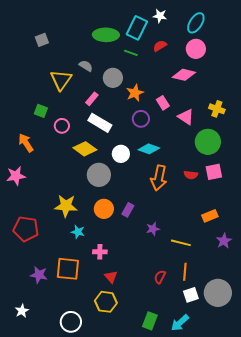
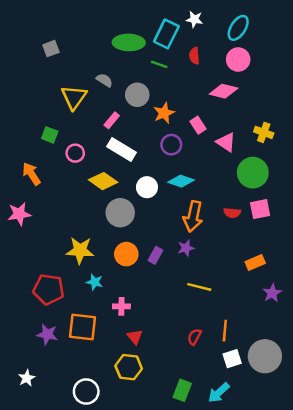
red semicircle: (160, 46) -> (194, 56), turned -64
red pentagon: (26, 229) -> (48, 289), moved
purple star: (153, 229) -> (186, 248), moved
yellow line: (181, 243) -> (199, 287), moved

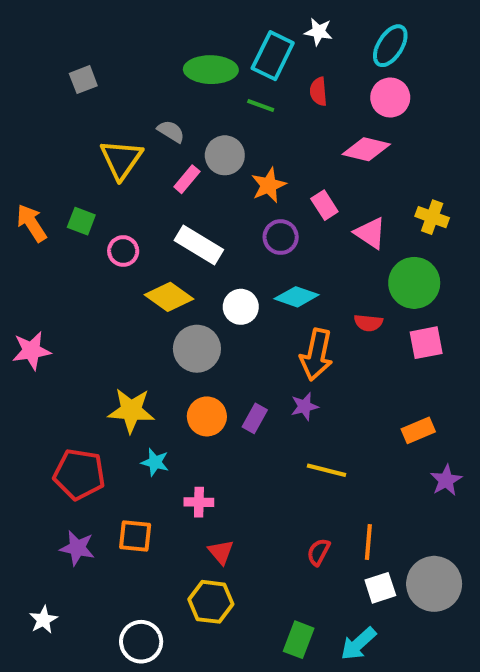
pink rectangle: (112, 120) -> (187, 179), moved
orange arrow: (31, 174) -> (31, 223), moved
red semicircle: (232, 213) -> (368, 323), moved
orange square: (83, 327) -> (135, 536), size x0.7

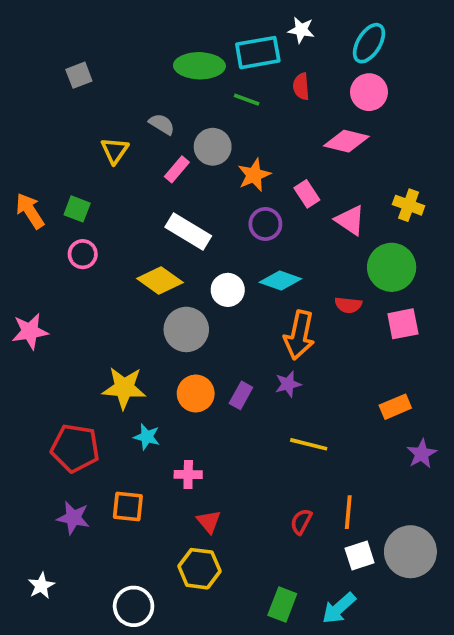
cyan rectangle: (273, 56) -> (258, 53), turned 54
yellow triangle: (121, 159) -> (115, 151), size x0.7
pink circle: (123, 251) -> (83, 254), moved

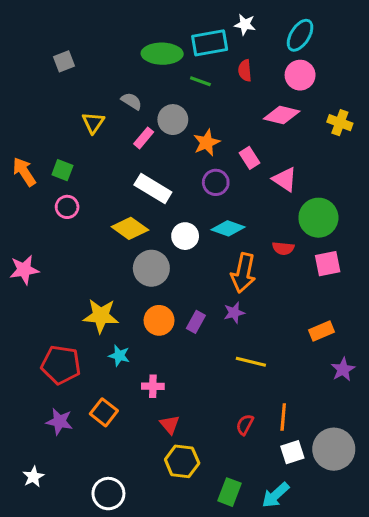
yellow cross: (409, 205) -> (340, 123), moved
orange square: (128, 507) -> (104, 412), turned 32
yellow hexagon: (199, 569) -> (182, 461), moved

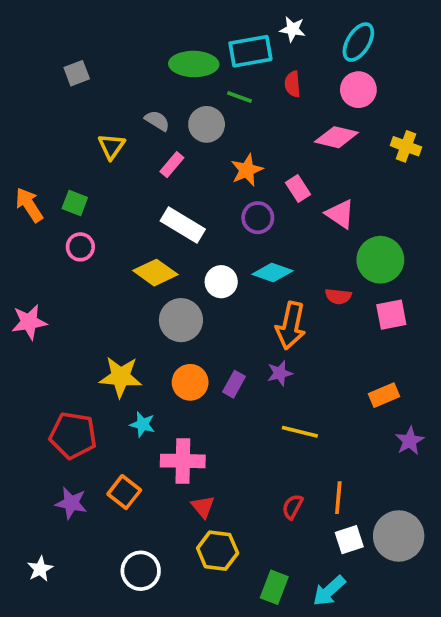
gray circle: (173, 120) -> (207, 124), moved
pink cross: (153, 386) -> (183, 461), size x1.6
white circle: (108, 494) -> (141, 571), moved

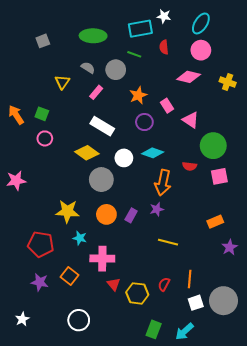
green ellipse: (194, 64) -> (93, 36), moved
yellow hexagon: (218, 551) -> (137, 293), moved

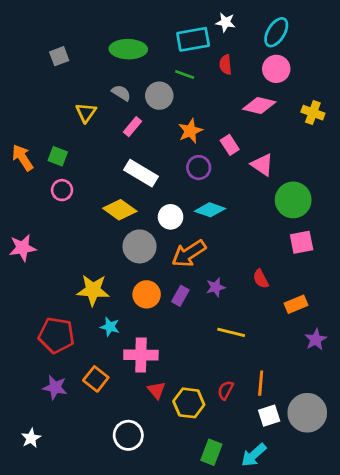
red semicircle: (190, 166) -> (261, 279), moved, turned 56
orange arrow: (163, 183) -> (189, 253), moved, turned 45
white circle: (79, 320) -> (128, 435), moved

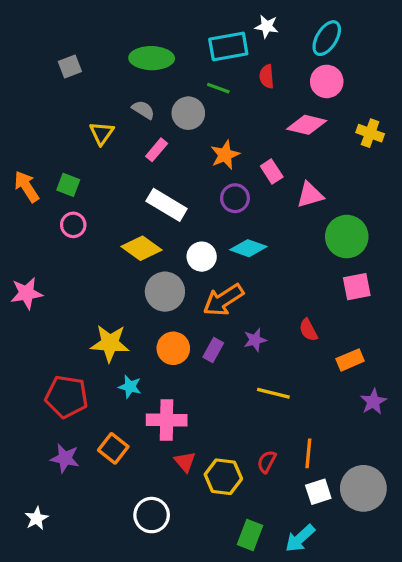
pink triangle: (262, 165) -> (310, 195), turned -50

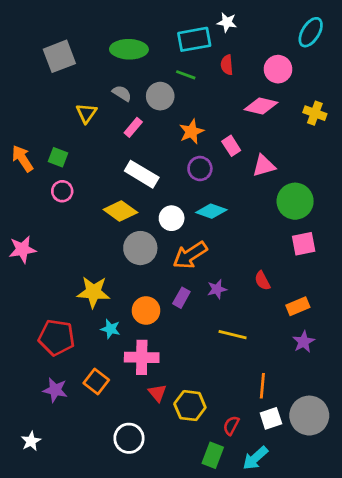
cyan ellipse: (327, 38) -> (311, 32), moved
gray square: (70, 66) -> (59, 56), size x1.6
orange circle: (173, 348) -> (146, 310), moved
purple star: (373, 402) -> (304, 342), moved
red semicircle: (267, 462) -> (231, 425), moved

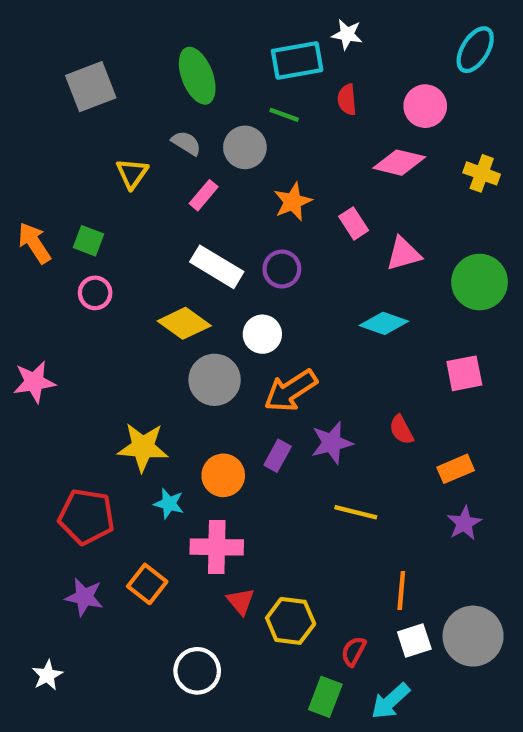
green ellipse: (129, 49) -> (197, 76), turned 68
purple circle: (200, 169) -> (282, 269), moved
green circle: (295, 201) -> (480, 282), moved
cyan diamond: (211, 211) -> (384, 323), moved
purple star: (217, 289) -> (332, 443), size x1.4

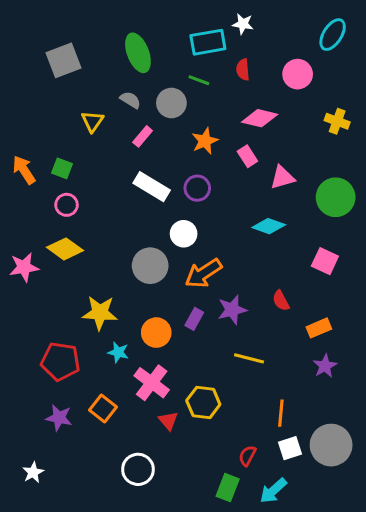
pink diamond: (399, 163) -> (260, 118), moved
yellow diamond: (184, 323) -> (65, 249), moved
pink square: (464, 373) -> (325, 261), turned 36
pink cross: (217, 547) -> (152, 383), turned 36
yellow hexagon: (291, 621) -> (203, 402), moved

